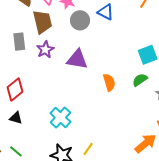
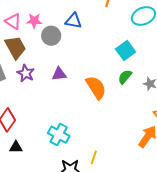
purple triangle: (77, 59) -> (59, 74), size x0.7
orange semicircle: (109, 82) -> (96, 88), size x1.4

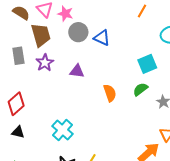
blue triangle: (73, 21) -> (102, 38), moved
orange semicircle: (96, 88) -> (110, 93), size x0.7

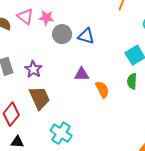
brown trapezoid: (41, 35) -> (40, 98), moved
purple triangle: (77, 71) -> (82, 74), moved
green semicircle: (140, 89) -> (132, 81), turned -42

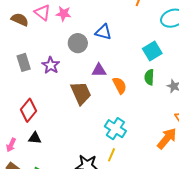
gray circle: (62, 34) -> (78, 43), moved
brown trapezoid: (40, 98) -> (81, 93), moved
cyan cross: (61, 133) -> (115, 129), moved

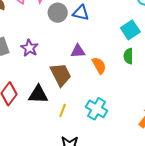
gray circle: (78, 43) -> (58, 13), moved
black triangle: (35, 138) -> (38, 94), moved, size x1.5
yellow line: (112, 155) -> (63, 111), moved

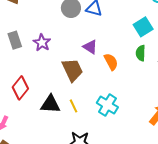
purple triangle: (78, 51) -> (90, 47), turned 35
black triangle: (38, 94) -> (50, 104), moved
yellow line: (63, 111) -> (73, 106), turned -48

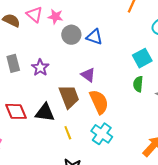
orange semicircle: (111, 62) -> (99, 102), moved, size x1.4
red diamond: (20, 88) -> (16, 111), turned -65
black triangle: (50, 104) -> (45, 113), moved

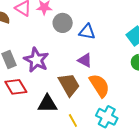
blue triangle: (94, 37) -> (87, 32), moved
purple star: (40, 68) -> (36, 60), size x1.4
red diamond: (16, 111) -> (16, 87), moved

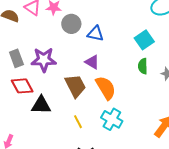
purple star: (36, 60) -> (44, 60), turned -30
black triangle: (47, 104) -> (41, 105), moved

